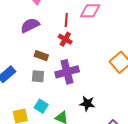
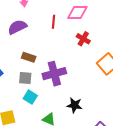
red cross: (65, 39) -> (83, 39), moved
cyan square: (41, 106) -> (30, 97), moved

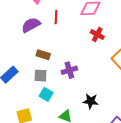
red line: (54, 22) -> (56, 17), moved
purple cross: (54, 74) -> (69, 70), size x0.7

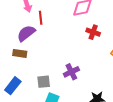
red line: (56, 17) -> (41, 18), moved
brown rectangle: (43, 55) -> (20, 53), moved

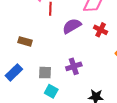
purple semicircle: (26, 33) -> (72, 26), moved

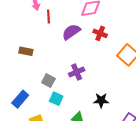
blue rectangle: (14, 72) -> (20, 99), moved
gray square: (45, 73) -> (48, 81), turned 32

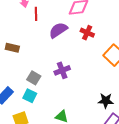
cyan square: (56, 99) -> (30, 96), moved
black star: (101, 100) -> (106, 101), moved

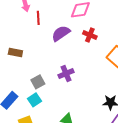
gray square: (34, 78) -> (38, 82), turned 32
cyan square: (30, 96) -> (34, 100), turned 32

